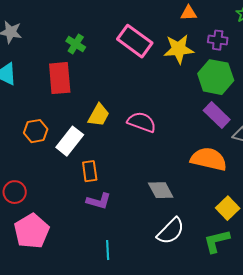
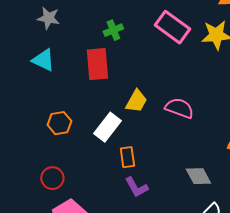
green cross: (76, 44) -> (113, 30), turned 36
orange hexagon: (36, 131) -> (59, 123), moved
purple L-shape: (99, 201) -> (136, 187), turned 45

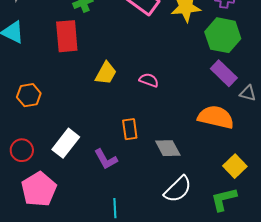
pink semicircle: (179, 108) -> (149, 80), size x0.7
white rectangle: (107, 127) -> (66, 143), moved
orange rectangle: (127, 157) -> (130, 129), moved

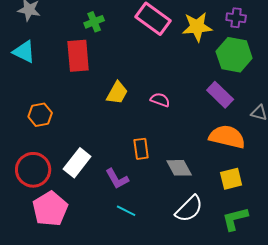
purple rectangle: (224, 73) -> (220, 95), moved
red circle: (22, 150) -> (33, 170), size x1.5
yellow square: (235, 166) -> (231, 179), moved, turned 30
cyan line: (115, 208) -> (126, 211), moved, turned -60

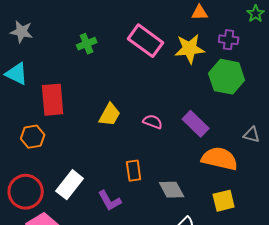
red rectangle: (78, 56) -> (53, 100), moved
purple rectangle: (220, 95) -> (196, 124), moved

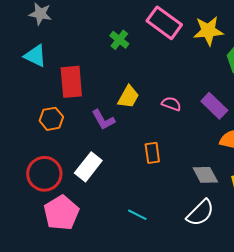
green cross: (87, 44) -> (119, 40), moved, turned -30
gray diamond: (172, 190) -> (205, 175), moved
purple L-shape: (110, 201) -> (103, 120), moved

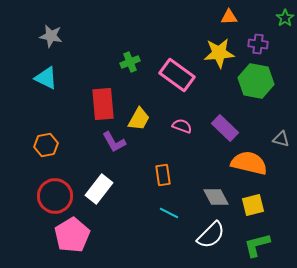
pink rectangle: (164, 23) -> (177, 75), moved
green cross: (119, 40) -> (130, 62), turned 30
red rectangle: (71, 82) -> (103, 104), moved
orange hexagon: (51, 119) -> (46, 145), moved
cyan line: (137, 215) -> (169, 213), moved

